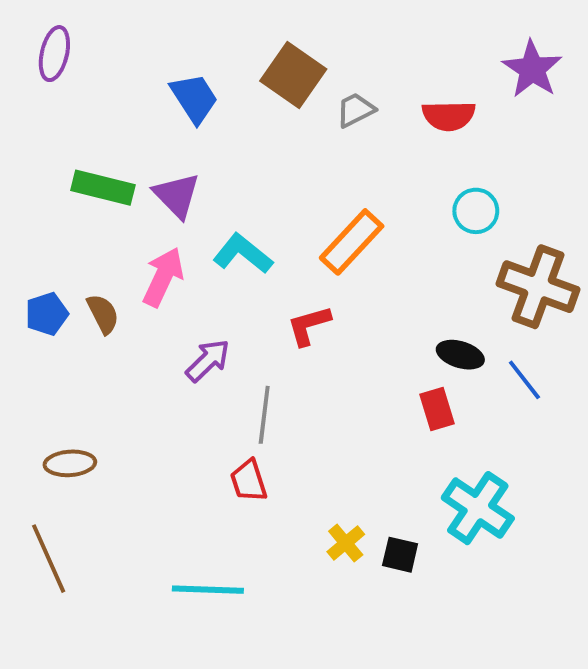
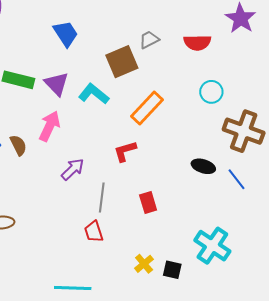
brown square: (293, 75) -> (122, 62), moved, turned 32
cyan L-shape: (243, 254) -> (94, 94), moved
red rectangle: (437, 409) -> (148, 202), moved

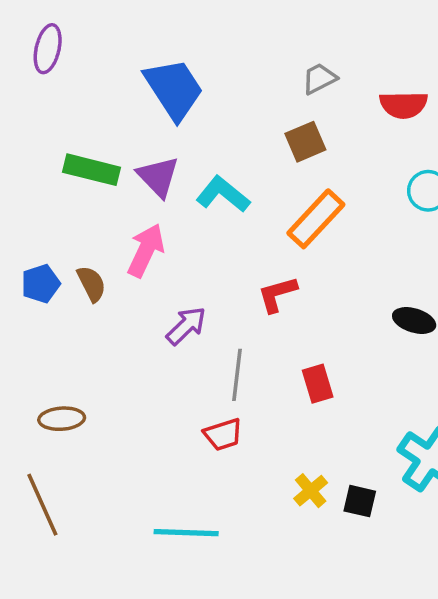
blue trapezoid: (66, 34) -> (174, 89), size x1.4
gray trapezoid: (149, 40) -> (319, 79), moved
brown square: (122, 62) -> (305, 142), moved, size x0.7
red trapezoid: (94, 232) -> (223, 434), turned -90

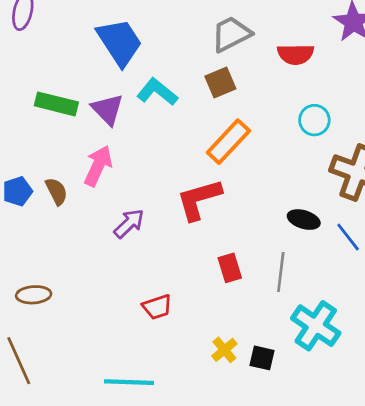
gray trapezoid: (319, 79) -> (231, 34), size x1.5
cyan L-shape: (223, 194) -> (157, 92), moved
red L-shape: (277, 294) -> (199, 199), size x1.5
gray line: (237, 375) -> (281, 272), moved

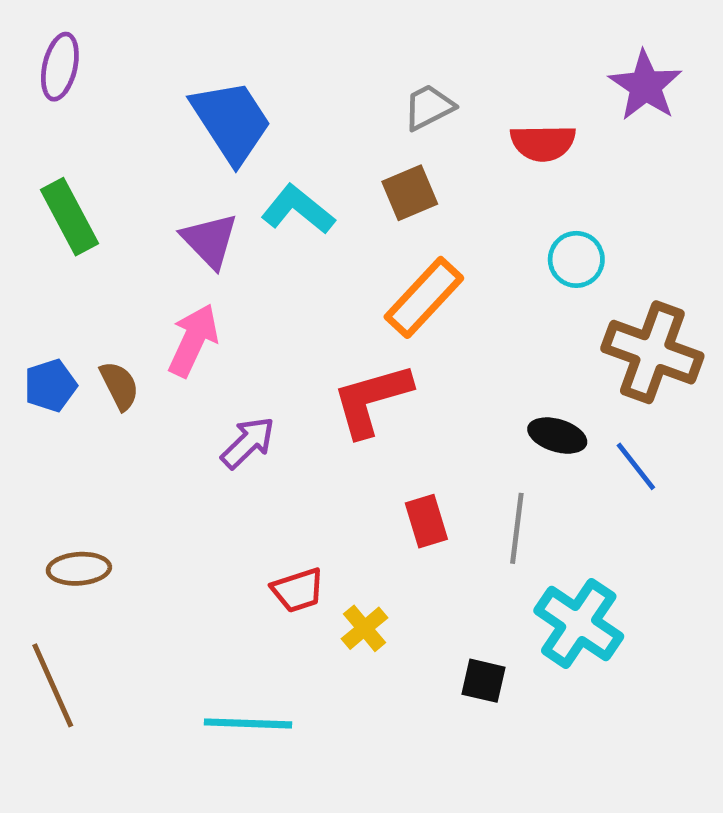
gray trapezoid: (231, 34) -> (429, 107), size x0.7
green rectangle: (56, 104) -> (69, 217), moved, turned 48
yellow cross: (224, 350) -> (364, 628), moved

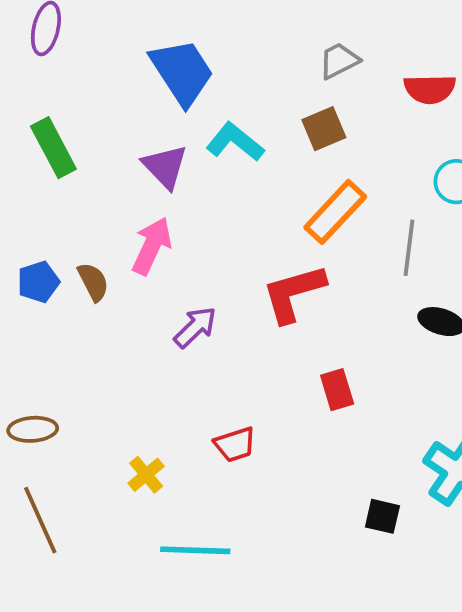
gray line: (517, 528) -> (409, 248), moved
brown ellipse: (79, 569) -> (33, 429), moved
yellow cross: (364, 628) -> (146, 475), moved

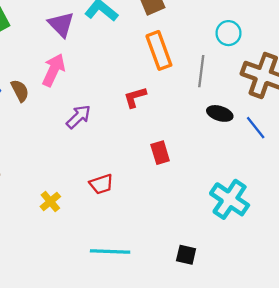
orange rectangle: (335, 212) -> (159, 50), turned -63
red L-shape: (294, 293) -> (135, 97), size x0.6
black square: (382, 516) -> (186, 255), moved
cyan line: (195, 550) -> (110, 251), moved

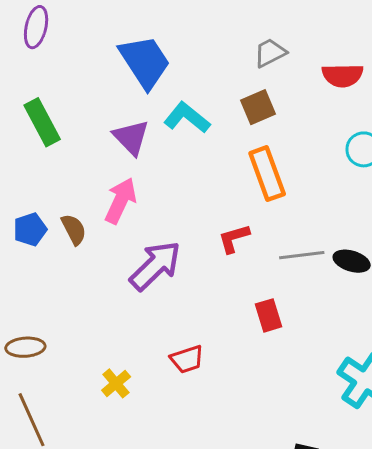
gray line: (201, 71) -> (302, 255), moved, turned 76
purple arrow: (79, 117) -> (155, 266), size x1.5

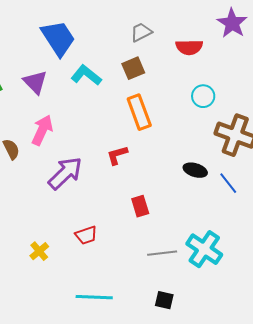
purple triangle: (131, 137) -> (35, 82), moved
gray line: (302, 255) -> (162, 253), moved

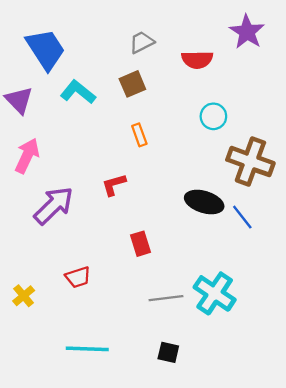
orange rectangle: (139, 112) -> (139, 135), size x0.6
black ellipse: (195, 170) -> (204, 202), size x1.4

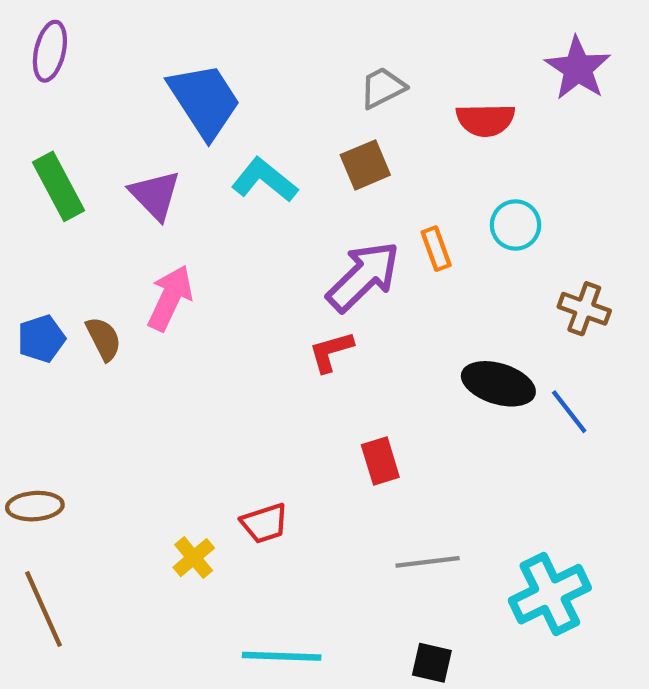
orange rectangle: (139, 135) -> (436, 249), moved
brown cross: (250, 161) -> (584, 309), size x0.6
purple arrow: (54, 205) -> (363, 276), moved
cyan cross: (215, 293) -> (550, 594), moved, turned 30
yellow cross: (24, 296) -> (194, 558), moved

